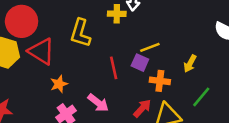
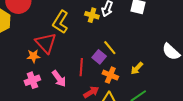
yellow line: (150, 47) -> (110, 48), turned 56
red triangle: (41, 51) -> (46, 43), moved
red line: (114, 68) -> (81, 67), moved

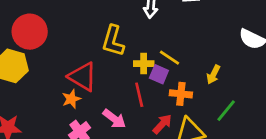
yellow cross: (92, 15) -> (144, 64), moved
yellow L-shape: (60, 22) -> (113, 41), moved

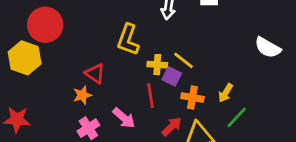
yellow arrow: (213, 75) -> (226, 93), moved
red triangle: (83, 77) -> (95, 74), size x0.7

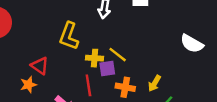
purple square: (172, 76) -> (107, 69), turned -35

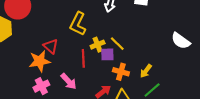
yellow cross: (94, 58) -> (98, 45), turned -32
orange star: (28, 85) -> (40, 61), size x1.5
red line: (88, 85) -> (83, 58), moved

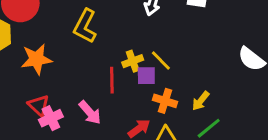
yellow L-shape: (78, 24) -> (85, 26), moved
red triangle: (51, 46) -> (39, 105), moved
orange star: (40, 61) -> (36, 59), moved

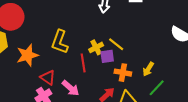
yellow L-shape: (85, 26) -> (60, 42), moved
red triangle: (39, 105) -> (48, 78), moved

